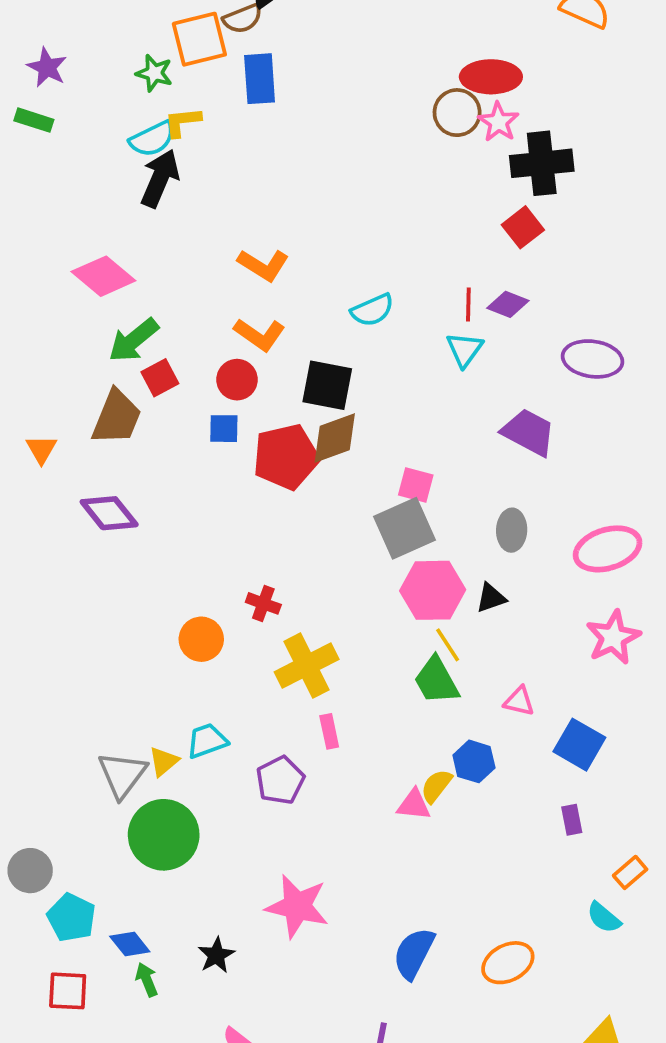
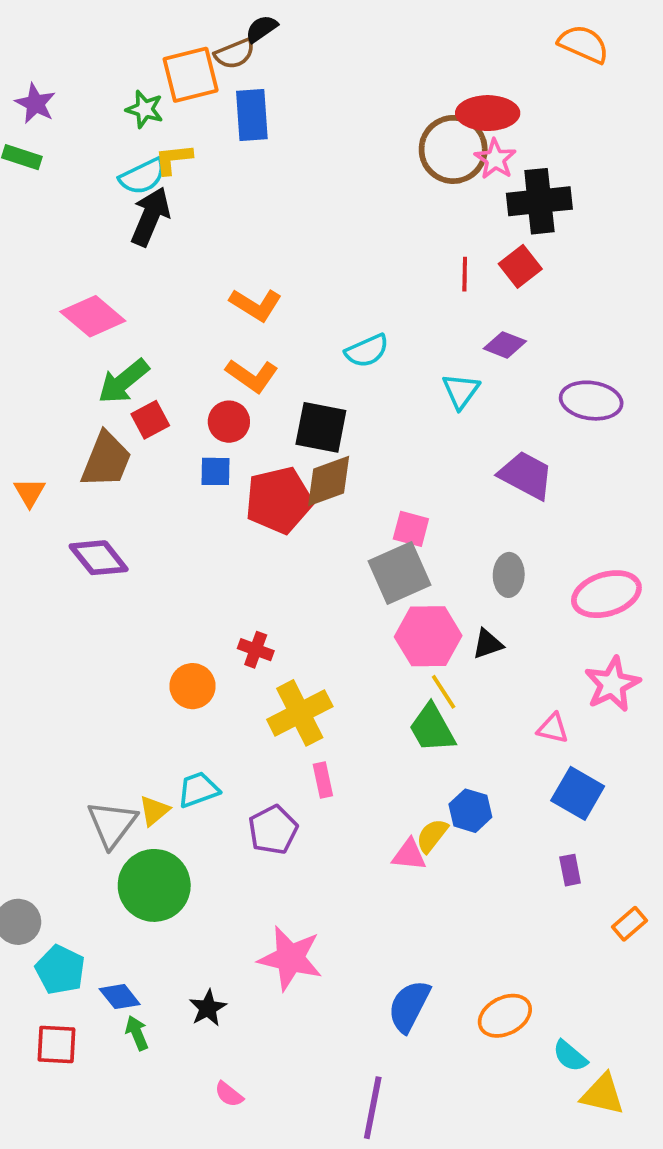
brown circle: (457, 113) -> (453, 149), size x1.4
red line: (468, 304) -> (465, 274), moved
pink triangle: (519, 701) -> (553, 728), moved
cyan semicircle: (604, 918) -> (570, 1056), moved

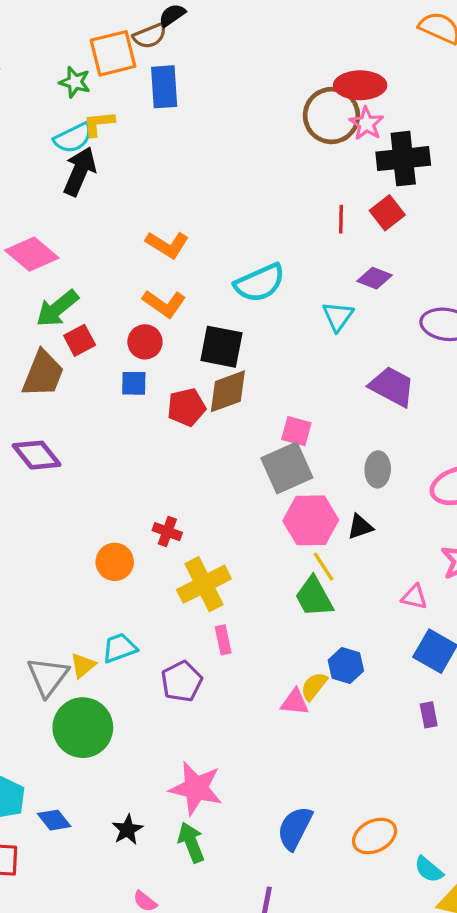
cyan semicircle: (367, 351) -> (260, 283), size x1.4
red pentagon: (279, 500) -> (186, 407), size x0.7
green arrow: (137, 1033) -> (191, 842), moved, size x1.4

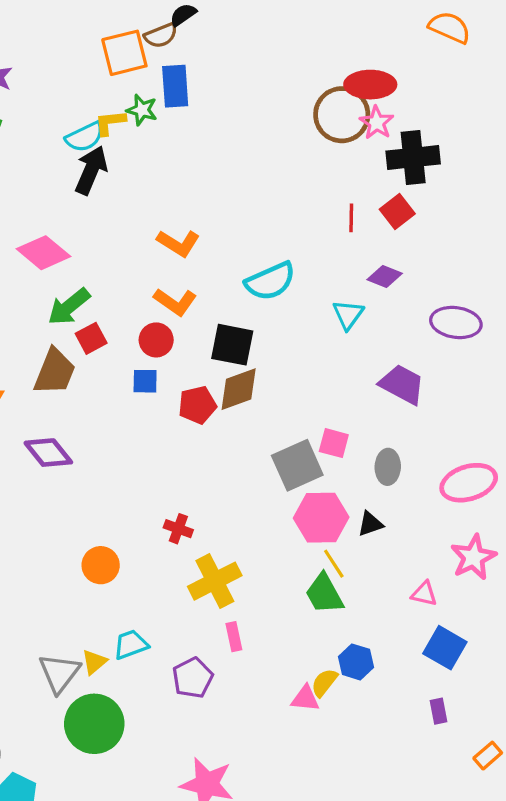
green star: (75, 82) -> (142, 110), moved
pink square: (296, 431) -> (334, 443), moved
orange circle: (115, 562) -> (101, 565), moved

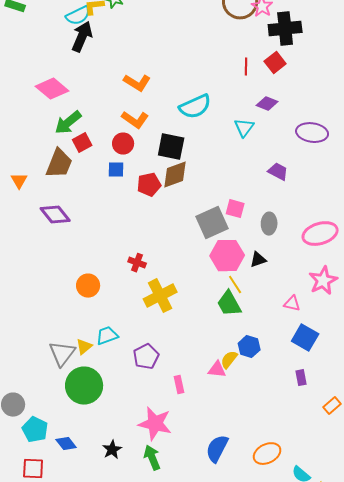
purple trapezoid: (402, 384) -> (278, 172), size x0.7
pink rectangle: (234, 637) -> (179, 385), moved

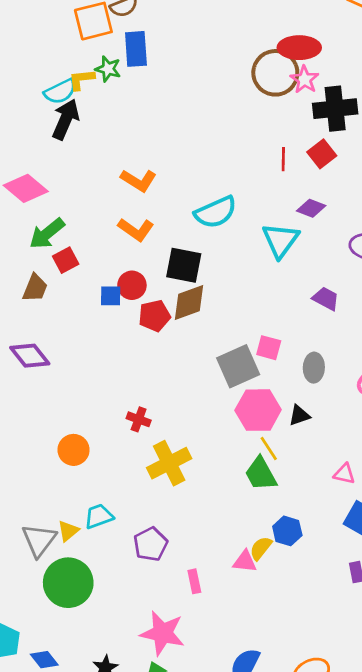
cyan triangle: (244, 128) -> (281, 240), size x1.4
red circle: (123, 144) -> (132, 285), moved
brown trapezoid: (59, 164) -> (35, 288), size x0.7

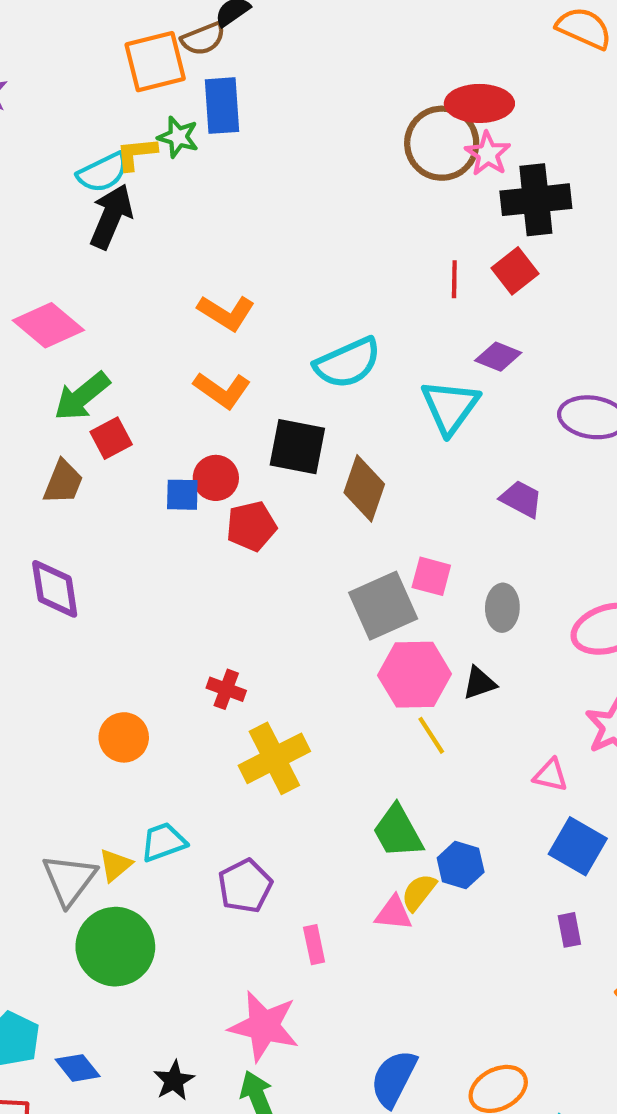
brown diamond: (189, 303) -> (364, 488), moved, turned -51
purple diamond: (30, 356) -> (55, 589), turned 30
green trapezoid: (261, 474) -> (398, 832), moved

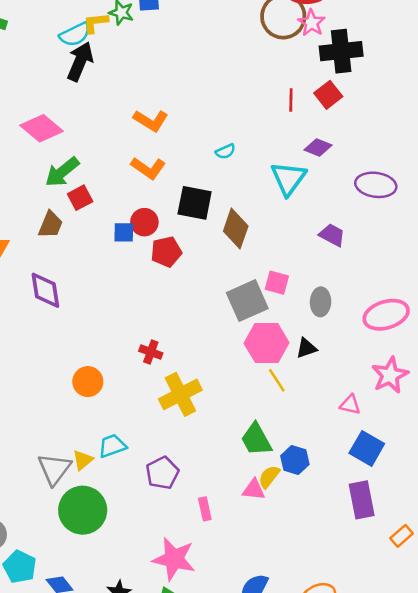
cyan semicircle: (348, 363) -> (225, 151), size x0.5
purple rectangle: (569, 930) -> (362, 500), size x1.8

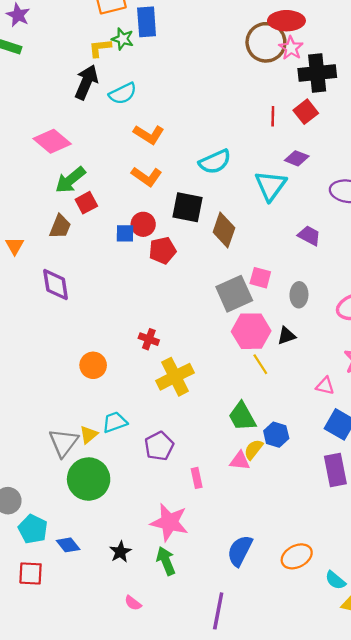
cyan semicircle: (75, 34) -> (123, 93), moved
cyan semicircle: (225, 151) -> (215, 162), size x1.8

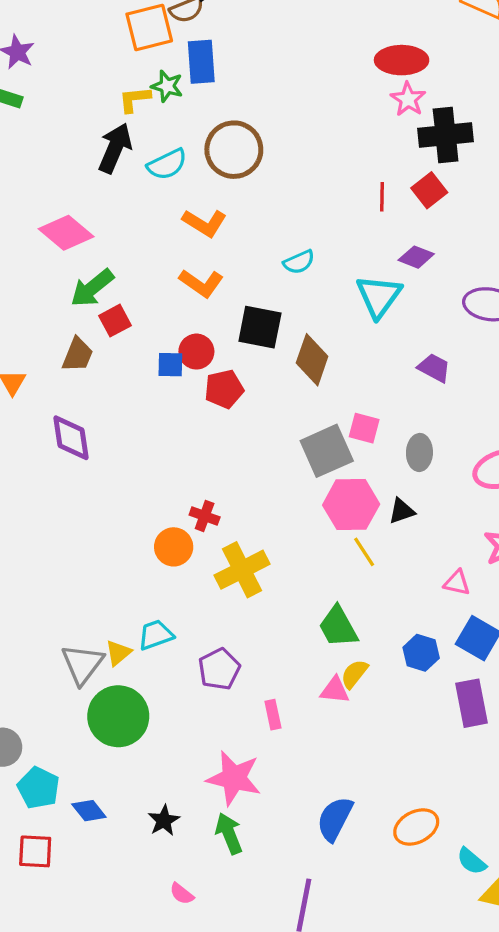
brown circle: (266, 42) -> (234, 150), moved
cyan semicircle: (215, 162) -> (299, 262), size x0.7
orange circle: (93, 365) -> (174, 547), moved
blue hexagon: (276, 435) -> (421, 653), moved

